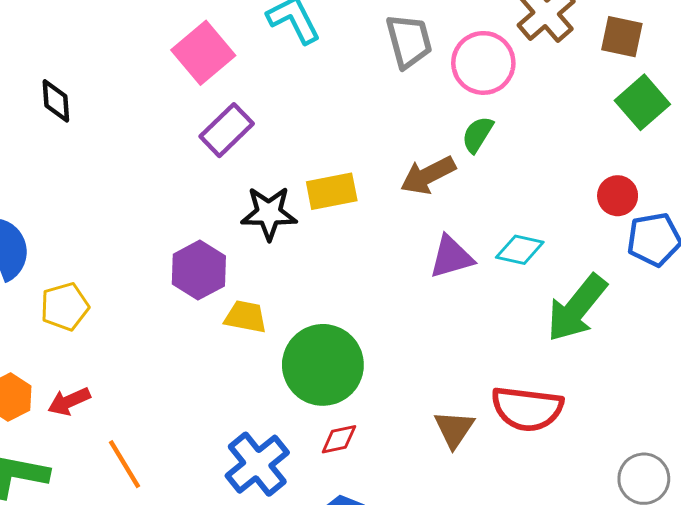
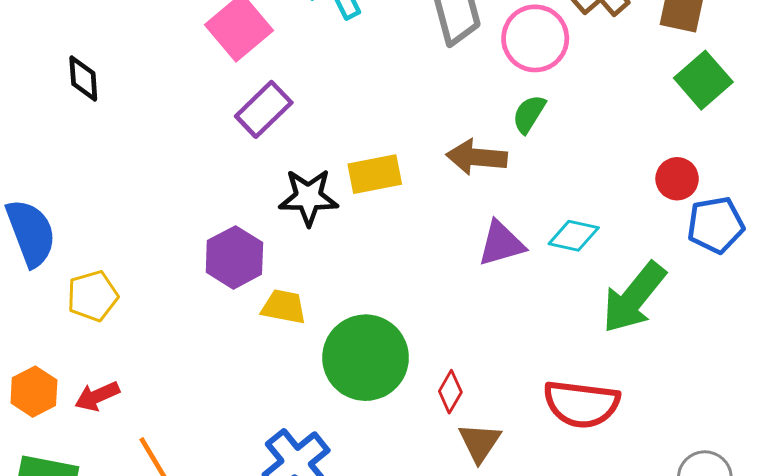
brown arrow: (428, 175) -> (477, 157), turned 32
brown triangle: (454, 429) -> (480, 442), moved
red diamond: (339, 439) -> (450, 392), moved, turned -48

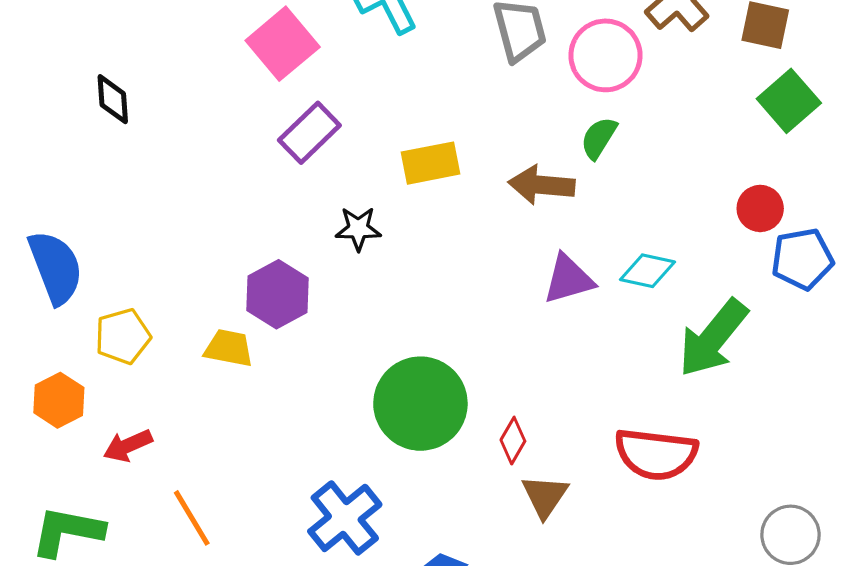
yellow rectangle: (375, 174) -> (431, 163), moved
black star: (308, 197) -> (358, 229), size x0.7
yellow trapezoid: (284, 307) -> (229, 348), moved
orange hexagon: (34, 392) -> (59, 400), moved

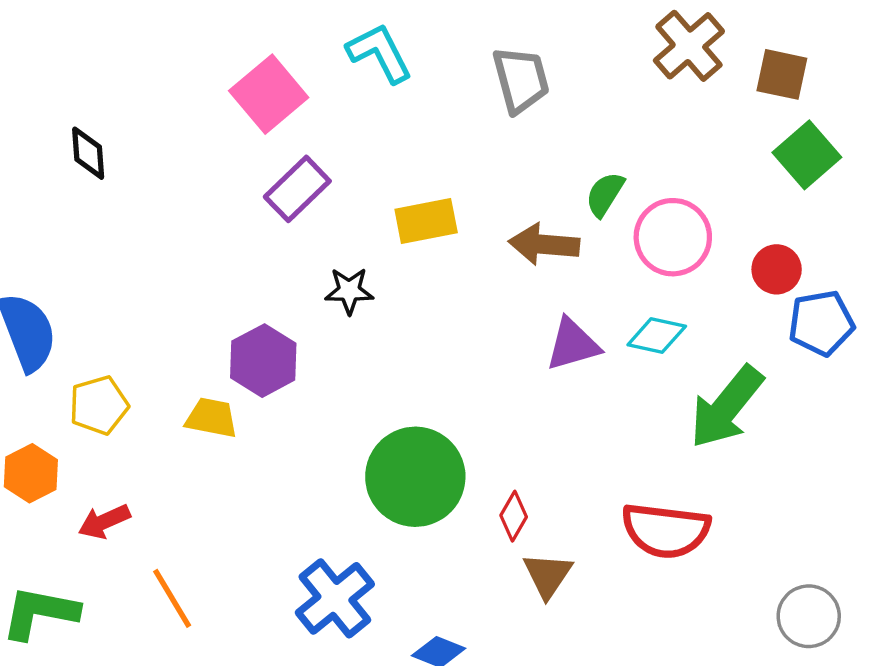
pink circle: (605, 55) -> (673, 237), moved

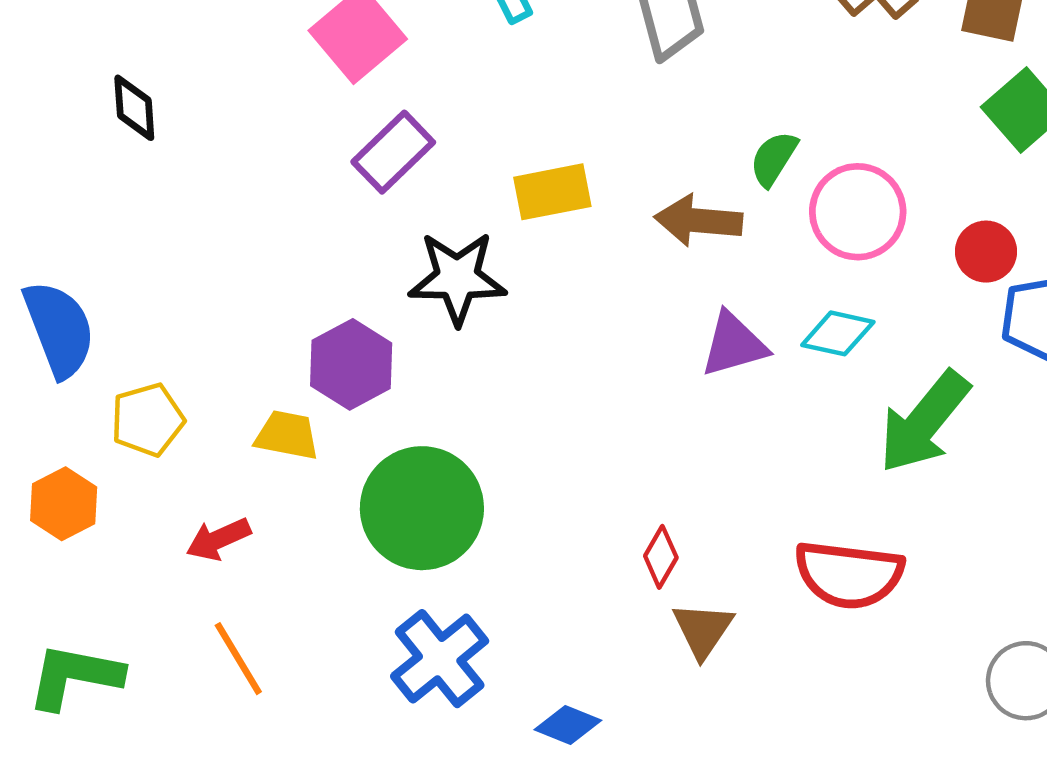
black star: (349, 291) -> (457, 278), size x1.6
green circle: (415, 477) -> (422, 508), moved
red arrow: (104, 521) -> (218, 539), moved

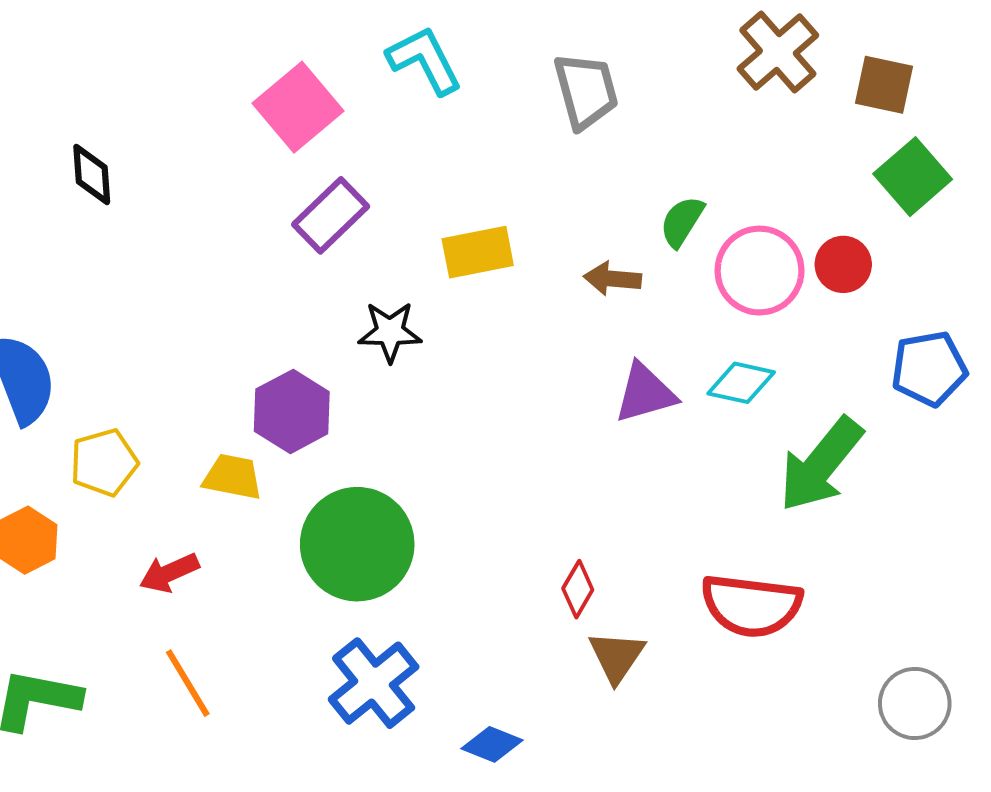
brown arrow: (698, 221) -> (612, 279), size x0.7
red circle: (986, 252) -> (843, 264), moved
black star: (457, 278) -> (390, 332), size x0.7

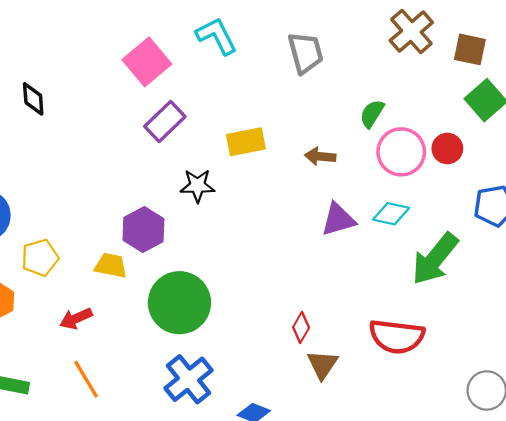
green semicircle: (682, 222) -> (372, 114), moved

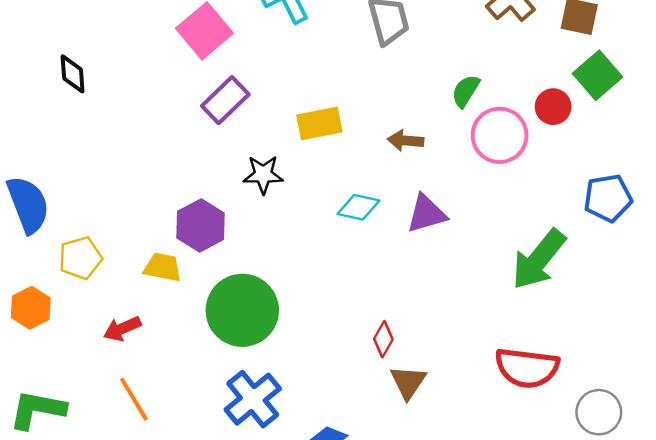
red circle: (447, 148) -> (553, 107), moved
cyan diamond: (391, 214) -> (359, 207), moved
red semicircle: (397, 336) -> (527, 368), moved

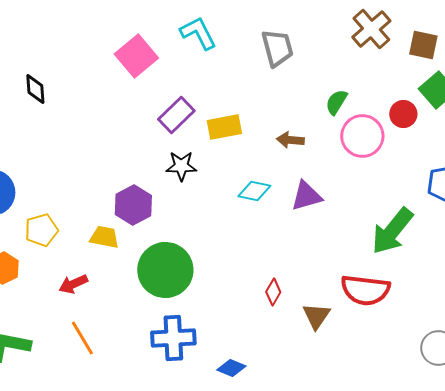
purple rectangle: (225, 100) -> (176, 115), moved
red semicircle: (527, 368) -> (365, 290), moved
brown triangle: (408, 382) -> (316, 316), moved
blue cross: (253, 399) -> (173, 338), turned 36

